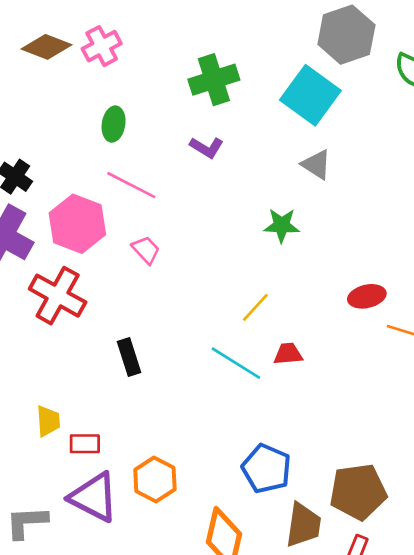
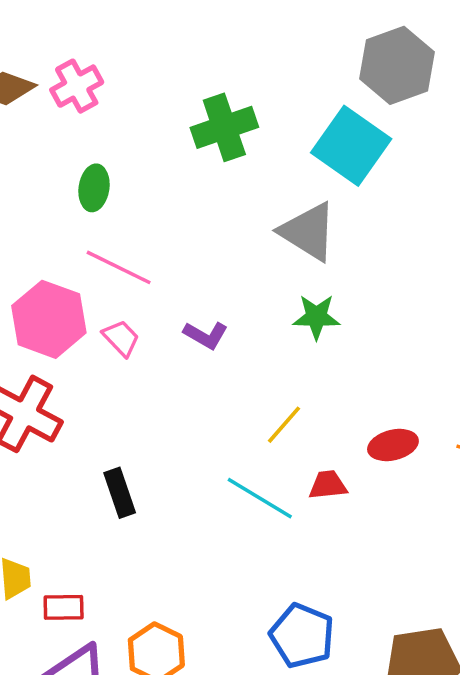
purple L-shape: (207, 147) -> (206, 335), moved
gray triangle: (316, 165) -> (308, 232), moved, size x1.5
pink trapezoid: (146, 250) -> (121, 338), moved
red ellipse: (367, 296) -> (393, 445), moved

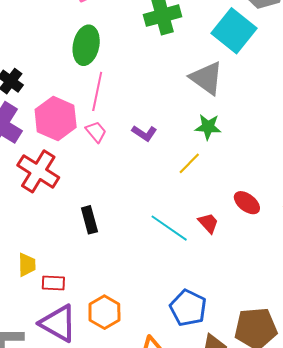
green ellipse: (94, 188) -> (86, 45), size x1.5
pink line: (119, 267) -> (97, 91), turned 72
yellow line: (284, 425) -> (189, 163), moved
red ellipse: (393, 445) -> (247, 203), turned 48
red trapezoid: (328, 485) -> (208, 223), turned 50

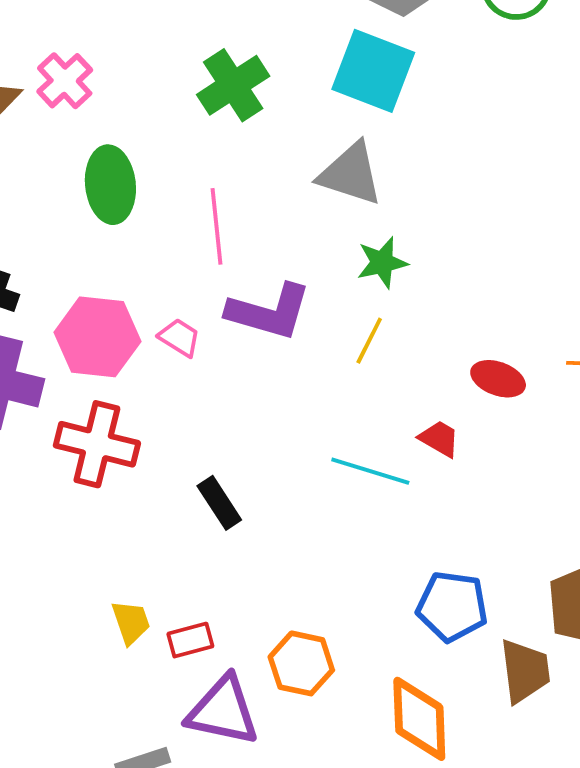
pink line: (97, 91) -> (216, 226), moved
purple L-shape: (144, 133) -> (269, 312), size x1.8

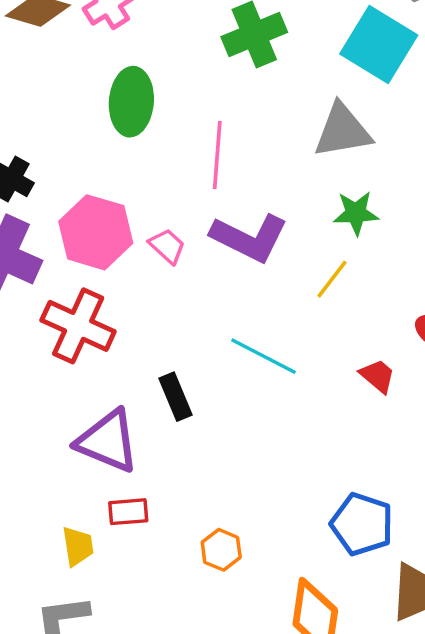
gray triangle: (351, 174) -> (343, 131), turned -38
cyan line: (370, 471) -> (264, 356), moved
yellow trapezoid: (131, 622) -> (78, 546), moved
orange hexagon: (301, 663) -> (221, 550), size x0.7
purple triangle: (223, 711) -> (108, 441), moved

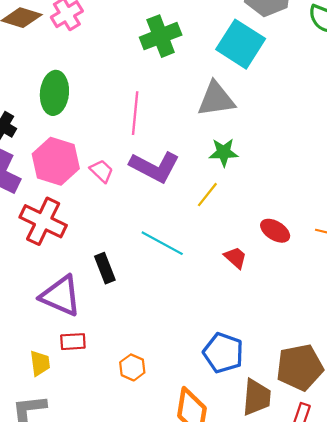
green ellipse: (131, 102) -> (54, 93), moved

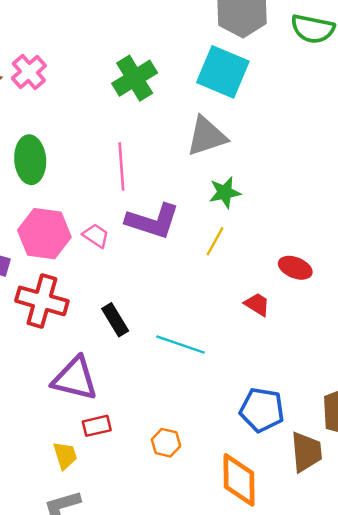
cyan line: (162, 243) -> (180, 344), moved
black rectangle: (105, 268) -> (115, 320), moved

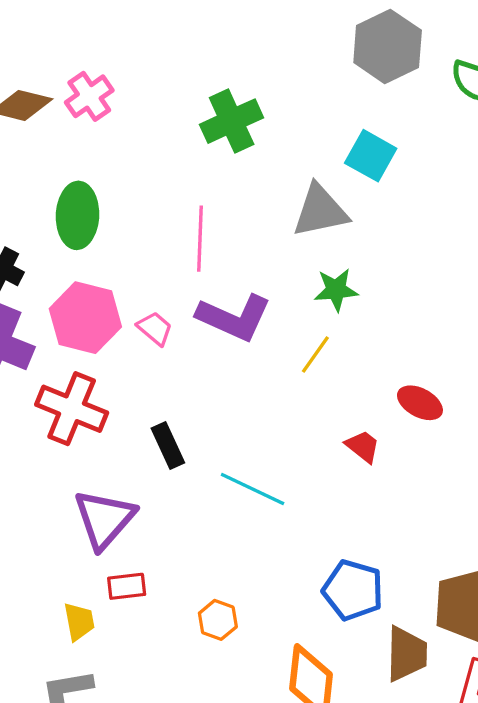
cyan square: (223, 72) -> (371, 156), moved, size x0.7
purple triangle: (75, 379) -> (104, 519), turned 51

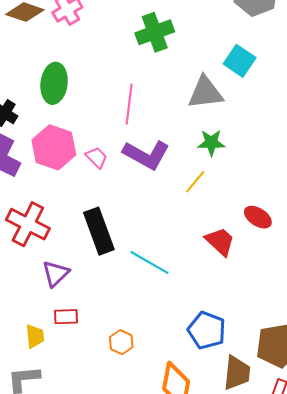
red cross: (72, 409) -> (28, 224), moved
black rectangle: (168, 445) -> (99, 231), size x1.6
red trapezoid: (363, 446) -> (220, 241), size x1.4
purple triangle: (104, 519) -> (56, 274), size x0.7

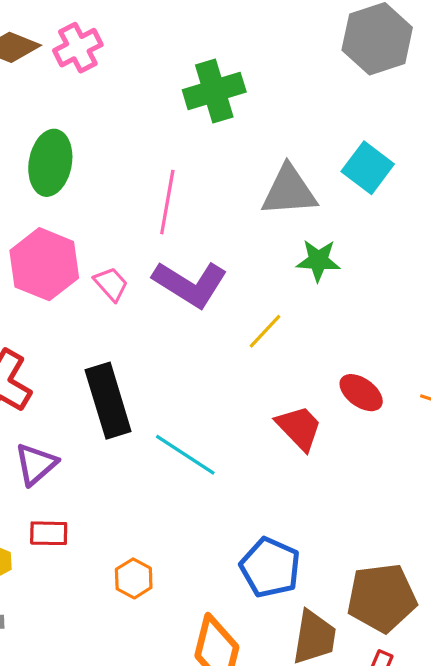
cyan square: (240, 61) -> (368, 168), moved
green star: (211, 143) -> (318, 260), moved

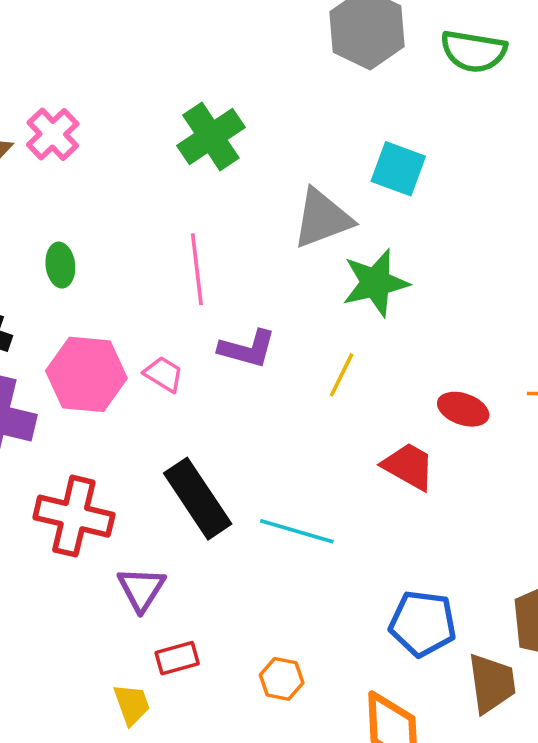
green ellipse: (50, 163) -> (60, 265), size x0.6
green star: (318, 260) -> (375, 283), size x1.4
purple L-shape: (190, 284) -> (247, 349), size x0.7

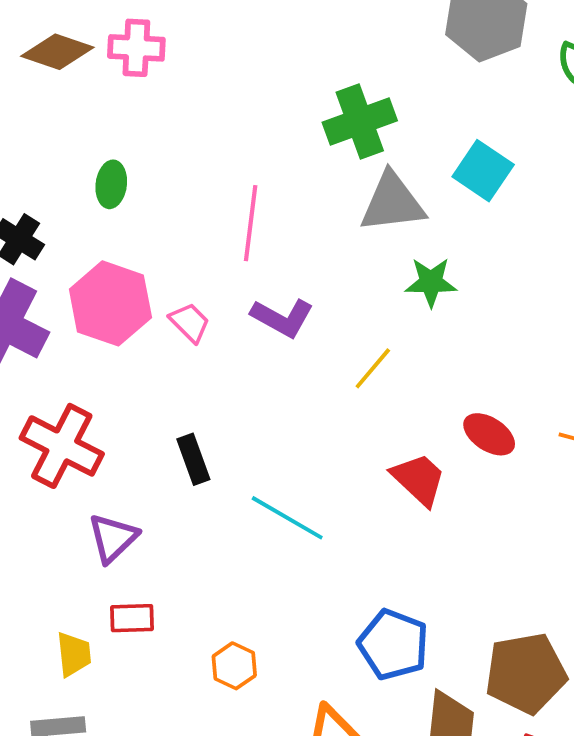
pink cross: (53, 134) -> (136, 48), turned 33
green cross: (211, 137) -> (360, 121), moved
green star: (375, 283) -> (431, 282), size x0.7
black rectangle: (198, 499) -> (193, 459), size x0.6

